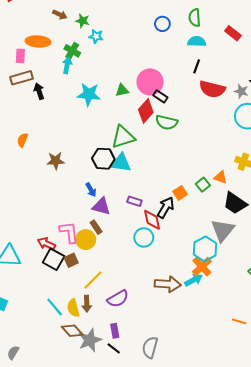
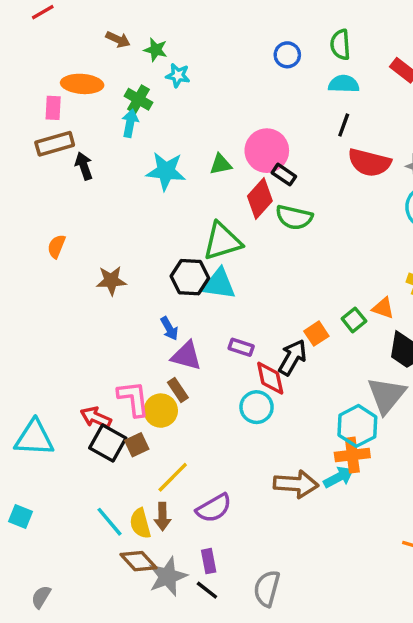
orange cross: (202, 267) -> (352, 455), turned 36

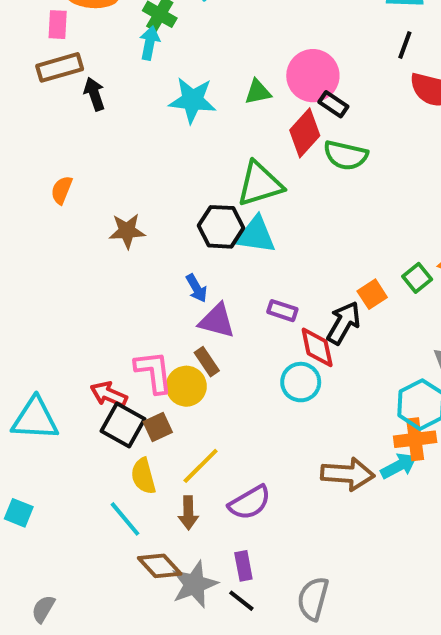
yellow semicircle: (140, 523) -> (143, 476), moved

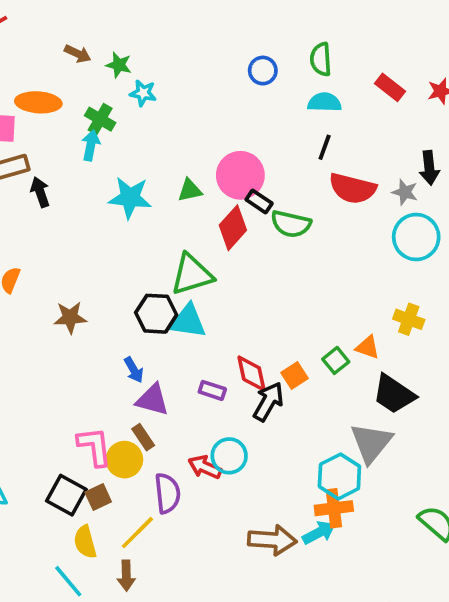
green semicircle: (346, 155) -> (291, 224), moved
red diamond: (317, 347) -> (252, 374), moved
red arrow: (109, 394) -> (205, 467), moved
purple semicircle: (250, 503) -> (167, 493), moved, turned -66

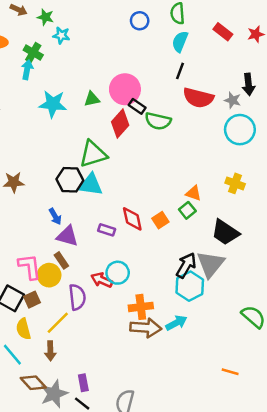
cyan semicircle: (325, 102) -> (180, 42), turned -70
orange triangle: (368, 347) -> (193, 193), moved
black arrow: (268, 402) -> (186, 265), moved
orange cross: (334, 508) -> (141, 307), moved

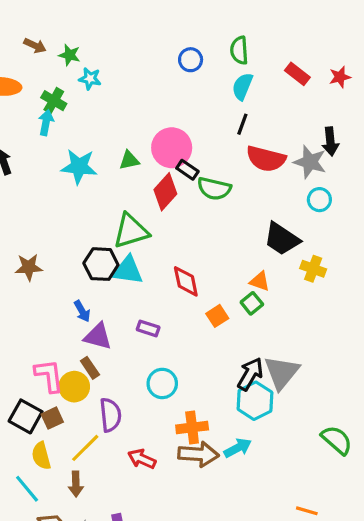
gray star: (233, 100) -> (310, 162), size x1.5
cyan circle: (240, 130) -> (319, 200), size x0.6
red diamond: (132, 219) -> (186, 281), moved
black trapezoid: (225, 232) -> (282, 239), moved
red arrow: (102, 280) -> (142, 459), moved

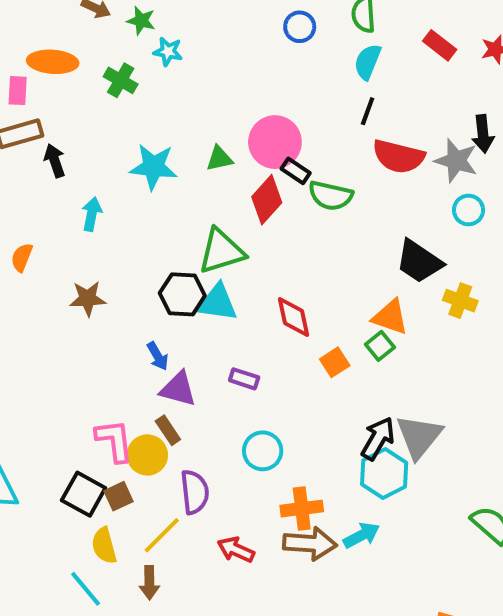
cyan arrow: (46, 123) -> (92, 214), moved
orange triangle: (260, 281) -> (390, 317), size x1.4

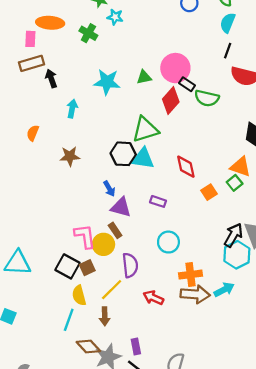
cyan line: (86, 589) -> (69, 320), turned 60

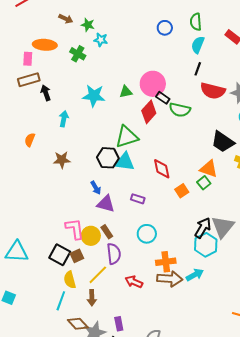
brown rectangle: (115, 230) -> (107, 232), moved

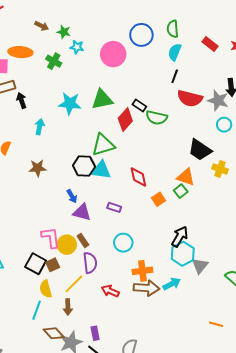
blue circle: (165, 28) -> (141, 35), size x1.5
pink circle: (153, 84) -> (113, 54), moved
green triangle: (126, 92) -> (102, 99), size x1.6
gray triangle: (223, 227) -> (200, 266), moved, size x0.7

